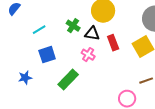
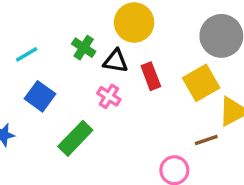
blue square: (47, 55) -> (40, 96), turned -36

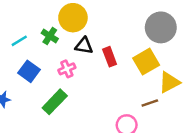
yellow circle: (134, 22) -> (73, 18), moved
green cross: (84, 48) -> (50, 36), moved
pink cross: (109, 96) -> (67, 69), moved, turned 35

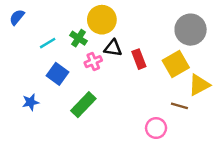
pink cross: (67, 69) -> (93, 62), moved
brown line: (150, 103) -> (179, 106), turned 35

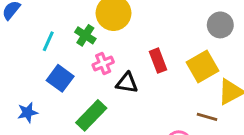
gray circle: (191, 30) -> (220, 25), size x0.7
cyan line: (48, 43) -> (48, 41), turned -35
black triangle: (113, 48) -> (127, 83), moved

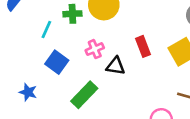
green cross: (85, 35) -> (72, 14), moved, turned -36
blue star: (27, 112) -> (28, 92), turned 30

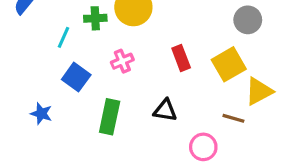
black triangle: (116, 66) -> (165, 110), moved
green rectangle: (84, 95) -> (110, 117), turned -32

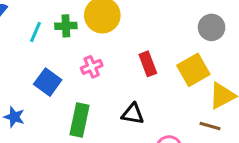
cyan line: (64, 37) -> (36, 32), moved
brown line: (233, 118) -> (210, 126), moved

